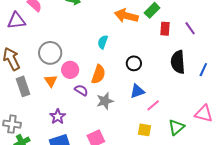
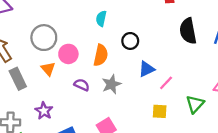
black circle: (134, 63) -> (130, 41), moved
purple semicircle: (81, 90) -> (82, 85), moved
purple star: (58, 117) -> (44, 111), moved

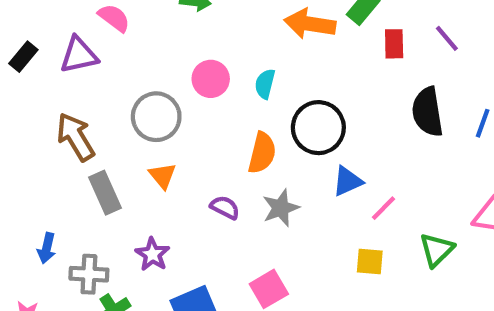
black circle: (130, 41) -> (318, 128), size x1.6
pink circle: (68, 54) -> (211, 79), moved

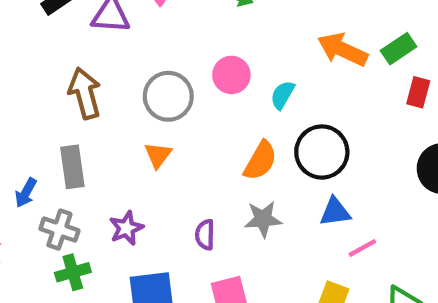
gray rectangle: (105, 193) -> (72, 167), moved
purple semicircle: (225, 207) -> (205, 235), moved, turned -132

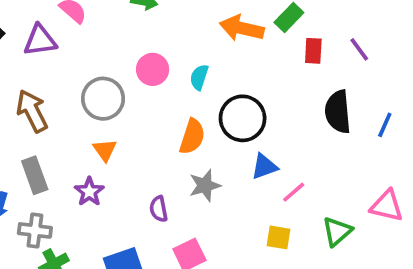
purple star: (126, 228) -> (89, 192), moved

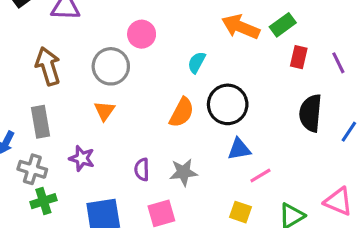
pink circle: (153, 69) -> (142, 34), moved
gray star: (205, 185) -> (183, 172), moved
purple star: (89, 192) -> (82, 158), moved, turned -30

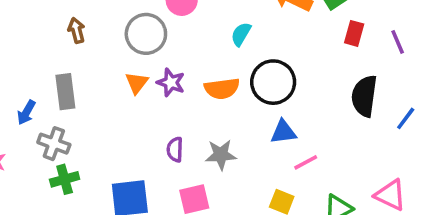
brown arrow: (48, 66) -> (77, 30), size x0.6
orange semicircle: (182, 112) -> (222, 89), turned 52
purple star: (82, 158) -> (171, 83), moved

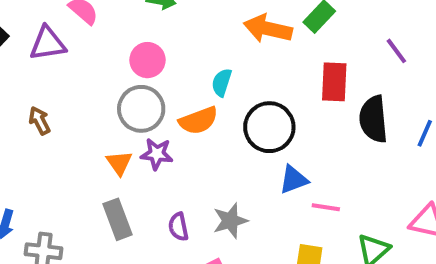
red rectangle: (354, 33) -> (334, 82), moved, size x1.4
gray circle: (146, 34) -> (141, 109), moved
orange semicircle: (222, 89) -> (198, 121), moved
gray rectangle: (65, 92) -> (117, 219), moved
pink line: (306, 162) -> (326, 207), turned 50

